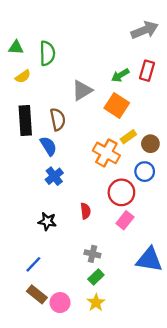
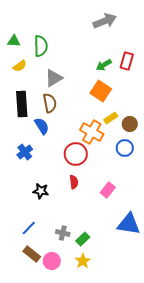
gray arrow: (145, 30) -> (105, 21), moved
gray triangle: (82, 90) -> (54, 78), moved
blue cross: (54, 176) -> (25, 152), moved
red circle: (121, 192) -> (76, 154), moved
gray cross: (92, 254) -> (63, 233), moved

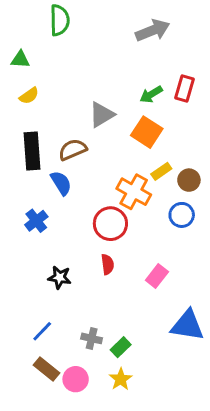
green semicircle: (41, 46) -> (60, 20), moved
gray triangle: (54, 78) -> (102, 115), moved
brown semicircle: (50, 103) -> (73, 150), turned -102

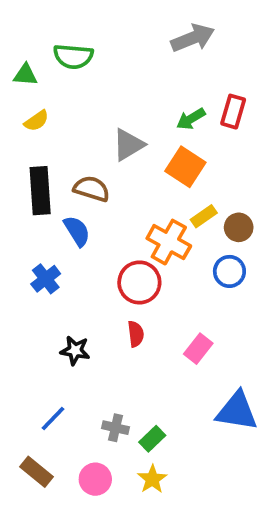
green semicircle: (60, 20) -> (73, 56), moved, turned 96
brown semicircle: (73, 150) -> (92, 189), turned 40
brown rectangle: (47, 369) -> (36, 472), moved

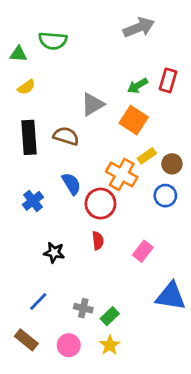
blue semicircle: (77, 231) -> (71, 184), moved

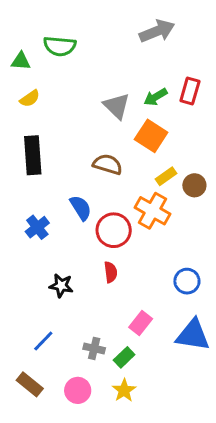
gray triangle: (93, 104) -> (117, 106), moved, turned -45
brown semicircle: (66, 136) -> (108, 164), moved
orange cross: (122, 174) -> (153, 211), moved
blue circle: (165, 196) -> (187, 281), moved
pink rectangle: (143, 251) -> (141, 323), moved

